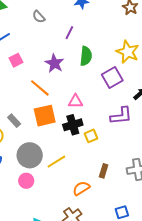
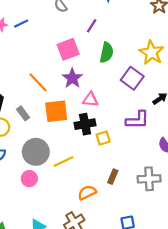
pink square: (16, 60) -> (68, 49), moved, size x1.5
purple star: (54, 63) -> (72, 78), moved
purple square: (112, 78) -> (132, 78), turned -30
orange line: (40, 88) -> (38, 82), moved

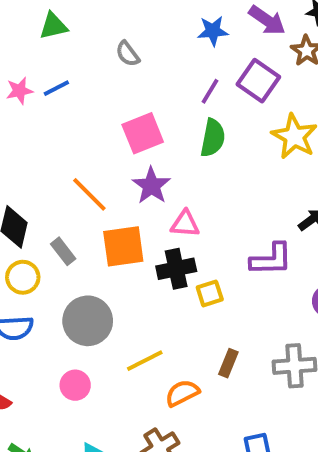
purple line: (92, 26) -> (210, 91), moved
purple square: (132, 78) -> (258, 81), moved
yellow line: (64, 162) -> (145, 361), moved
pink circle: (29, 179) -> (75, 385), moved

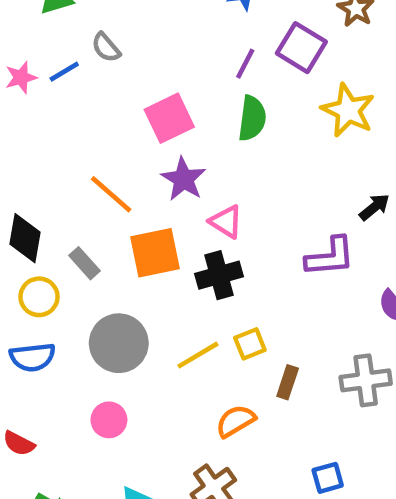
gray semicircle: (128, 54) -> (106, 47), moved
pink triangle: (185, 224) -> (226, 222), turned 32
yellow square: (210, 293) -> (250, 344), moved
yellow line: (145, 361) -> (198, 355), moved

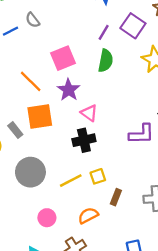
orange line: (111, 194) -> (31, 81), moved
orange square: (155, 253) -> (40, 116), moved
pink circle: (109, 420) -> (47, 218), moved

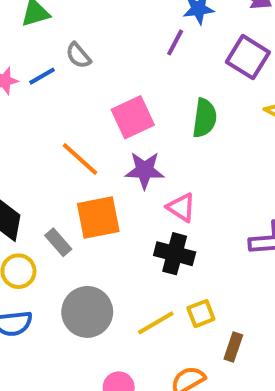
purple line: (104, 32) -> (175, 42), moved
purple star: (69, 90) -> (145, 170), turned -30
black cross: (84, 140) -> (175, 254), turned 30

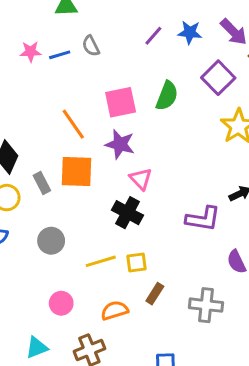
purple line: (175, 42) -> (153, 36), moved
green semicircle: (205, 118) -> (167, 96), moved
gray circle: (87, 312) -> (51, 241), size x0.7

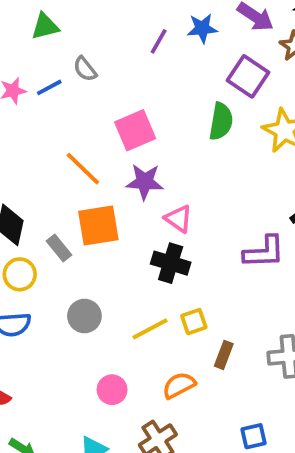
green semicircle: (167, 96) -> (221, 121), moved

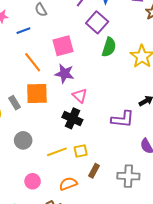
purple square: (248, 76) -> (97, 22), moved
blue line: (49, 87) -> (23, 31), moved

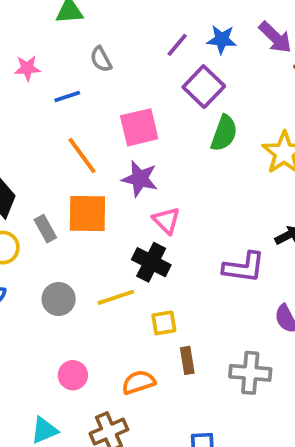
yellow line: (57, 152) -> (116, 297), moved
brown rectangle: (94, 171) -> (187, 360), turned -40

